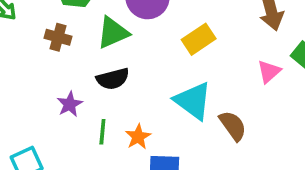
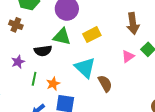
green triangle: (113, 33) -> (62, 37), moved, turned 30

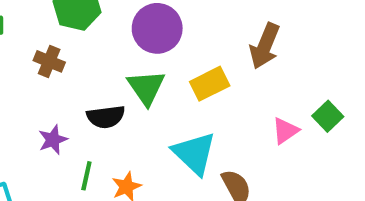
brown arrow: (133, 23) -> (265, 46), moved, turned 30
green triangle: (62, 37) -> (146, 87), turned 42

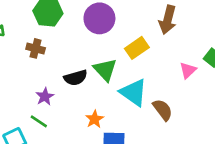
green triangle: (146, 87) -> (105, 70), moved
green line: (86, 176) -> (39, 121), moved, turned -60

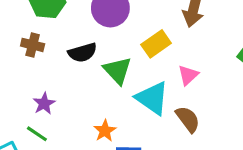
pink triangle: (188, 70) -> (188, 75), moved
black semicircle: (76, 78) -> (82, 53), moved

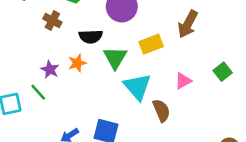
pink triangle: (188, 75) -> (183, 81), moved
purple star: (44, 104) -> (50, 69), turned -30
orange star: (105, 131) -> (77, 63), moved

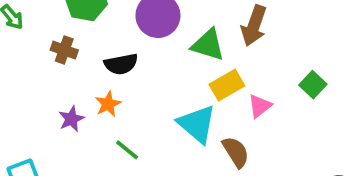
yellow rectangle: (151, 44) -> (227, 85), moved
green triangle: (115, 58) -> (208, 45), moved, turned -35
purple star: (50, 69) -> (71, 119), turned 30
green line: (38, 92) -> (127, 150), moved

